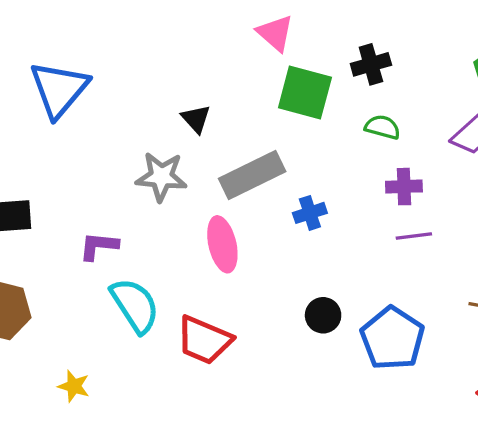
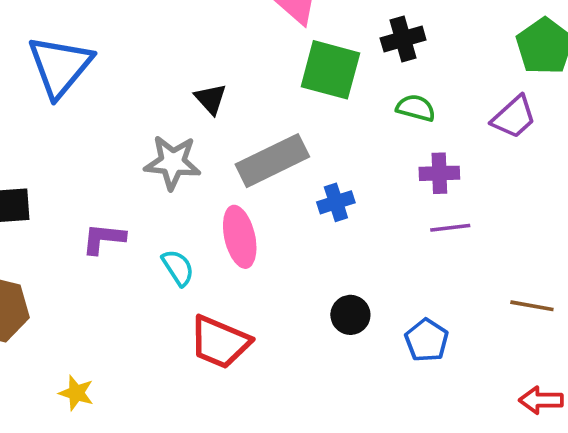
cyan semicircle: (135, 305) -> (178, 268), moved, size x0.6
blue pentagon: (392, 338) -> (427, 340), size x0.6

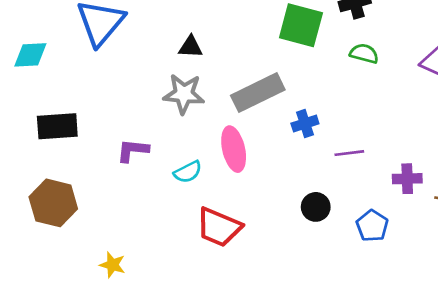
black triangle: (211, 99) -> (191, 47), moved, turned -45
purple cross: (439, 173) -> (407, 179), moved
purple line: (450, 228) -> (349, 153), moved
cyan semicircle: (178, 268) -> (188, 172), turned 96

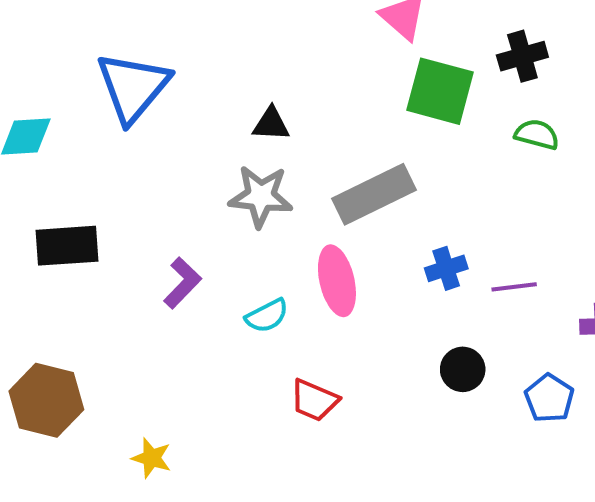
blue cross: (305, 123) -> (446, 268), moved
purple L-shape: (133, 150) -> (182, 283), turned 128
brown hexagon: (53, 203) -> (46, 400), moved
red trapezoid: (219, 227) -> (314, 400), size x0.7

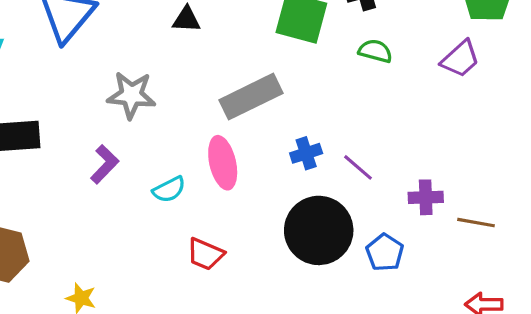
black triangle: (271, 124) -> (186, 19), moved
gray star: (261, 196) -> (131, 95), moved
purple line: (514, 287) -> (358, 167), turned 48
black circle: (463, 369) -> (319, 230), size x2.0

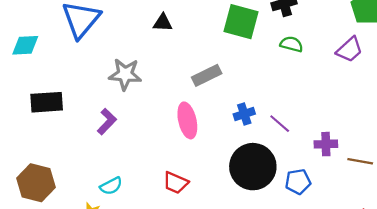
gray rectangle: (251, 97) -> (207, 75), size x0.7
cyan semicircle: (169, 189) -> (111, 186), moved
blue pentagon: (385, 252) -> (298, 182), turned 30

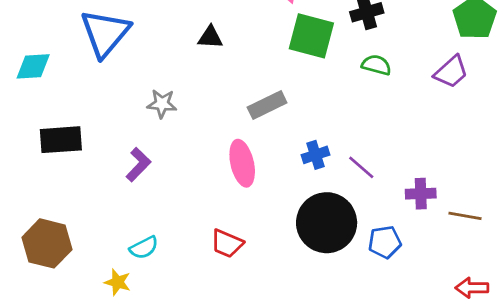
gray star: (125, 74) -> (162, 104), size x0.7

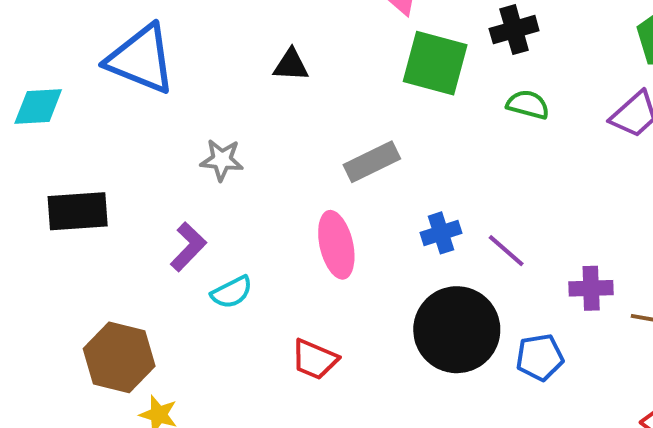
blue triangle: (105, 33) -> (141, 59), turned -48
brown hexagon: (47, 243) -> (119, 357), moved
cyan semicircle: (144, 248) -> (232, 292), moved

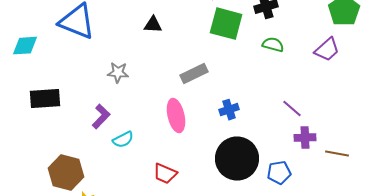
purple line: (506, 251) -> (292, 109), moved

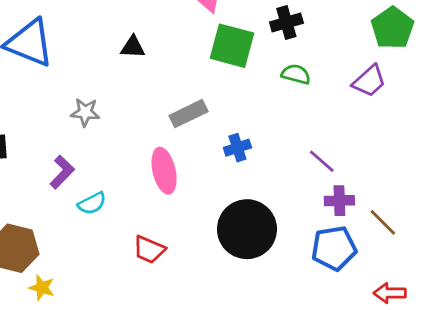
blue cross: (229, 110) -> (237, 148), moved
brown line: (337, 154) -> (383, 222), turned 35
blue pentagon: (279, 173) -> (334, 248), moved, size x1.4

